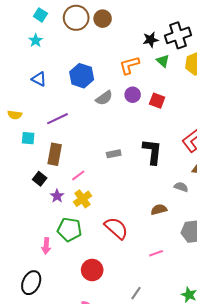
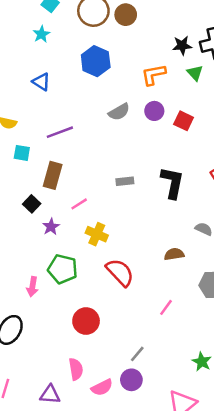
blue hexagon: (82, 76) -> (96, 61), moved
yellow cross: (82, 199) -> (97, 234), moved, turned -36
pink line: (156, 253) -> (166, 307), turned -40

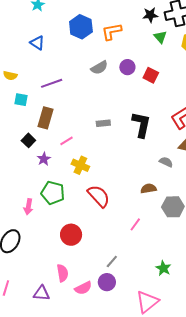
orange L-shape: (153, 75) -> (112, 32), moved
brown semicircle: (174, 254) -> (149, 189), moved

